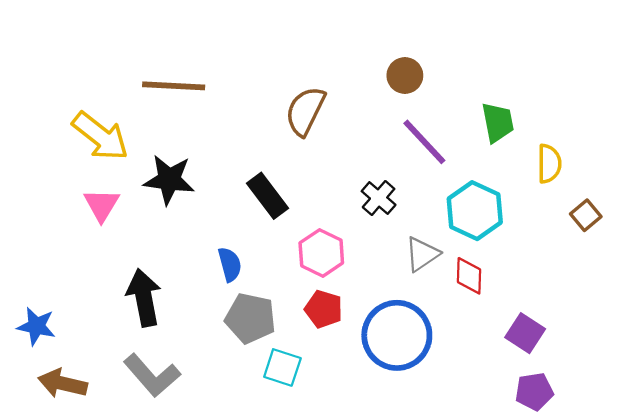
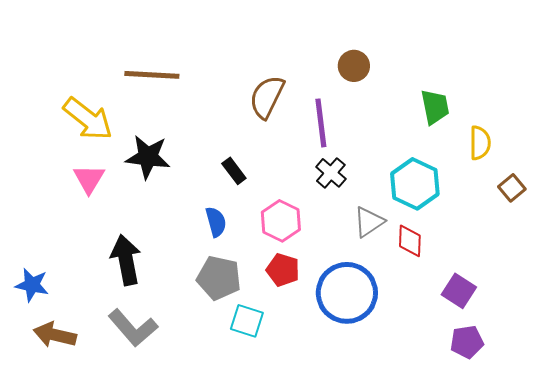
purple line: (424, 142) -> (321, 123), moved, turned 36
black rectangle: (268, 196) -> (234, 171), size x0.7
blue semicircle: (230, 264) -> (216, 222), moved

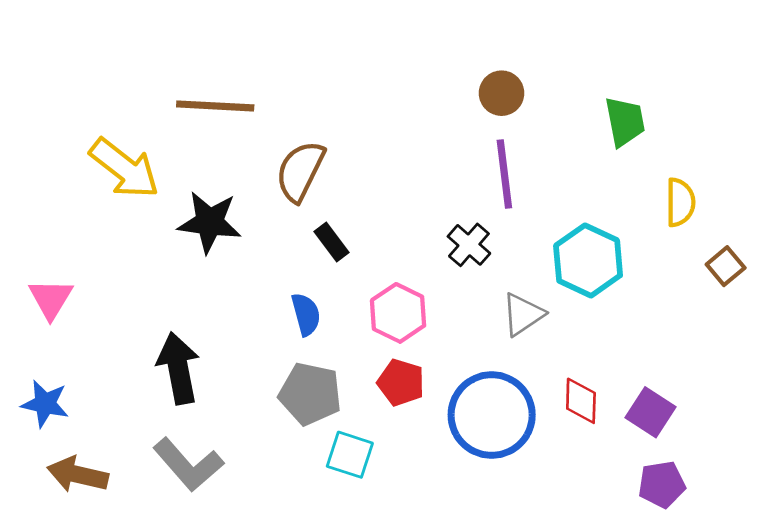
brown semicircle: (267, 97) -> (300, 171), moved
green trapezoid: (435, 107) -> (625, 122), moved
purple line: (321, 123) -> (504, 174), moved
pink triangle: (89, 179) -> (51, 299), moved
red diamond: (410, 241) -> (581, 401), moved

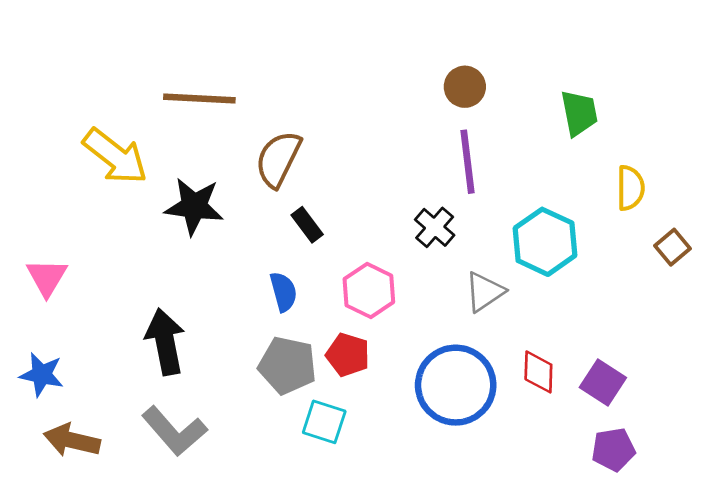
red pentagon: (401, 382) -> (348, 355), moved

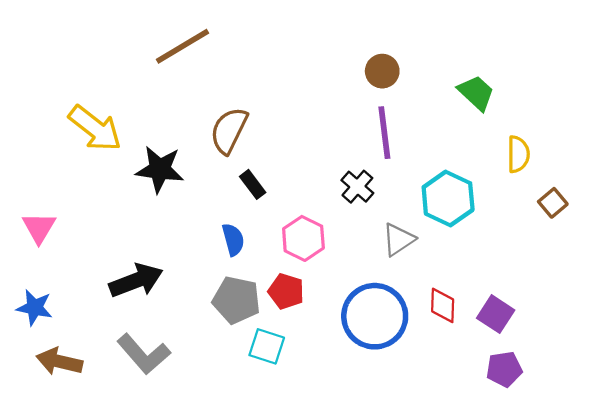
brown line: (199, 99) -> (182, 46), moved, turned -34
green trapezoid: (579, 113) -> (476, 93), turned -36
black arrow: (165, 342) -> (136, 281), turned 80

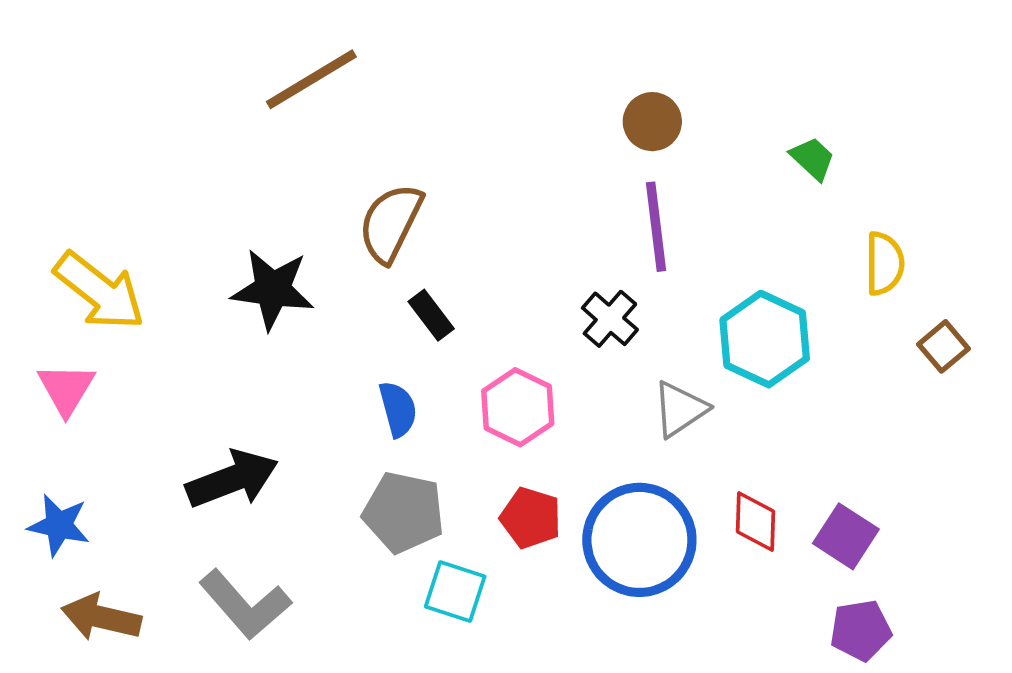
green trapezoid: (476, 93) -> (813, 158), size x0.7
yellow arrow: (95, 128) -> (99, 291), moved
red pentagon: (286, 291) -> (531, 518), moved

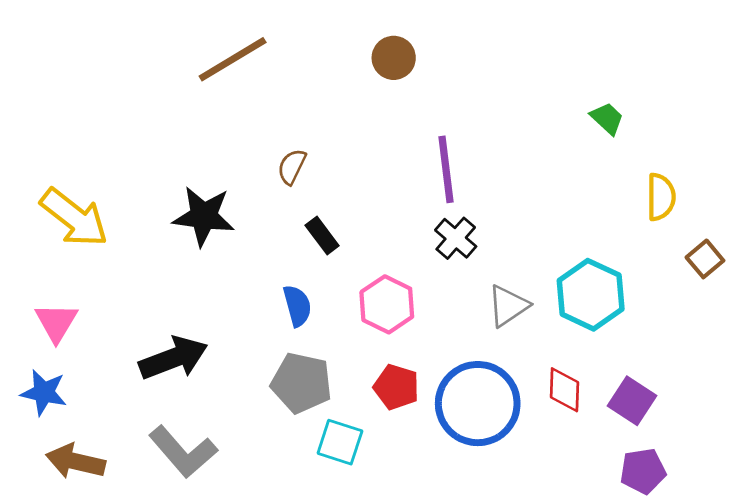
brown circle: (652, 122) -> (394, 58), moved
brown semicircle: (391, 223) -> (292, 167), size x0.6
purple line: (656, 227) -> (446, 169), moved
cyan hexagon: (765, 339) -> (591, 295), moved
pink triangle: (66, 389) -> (56, 322), moved

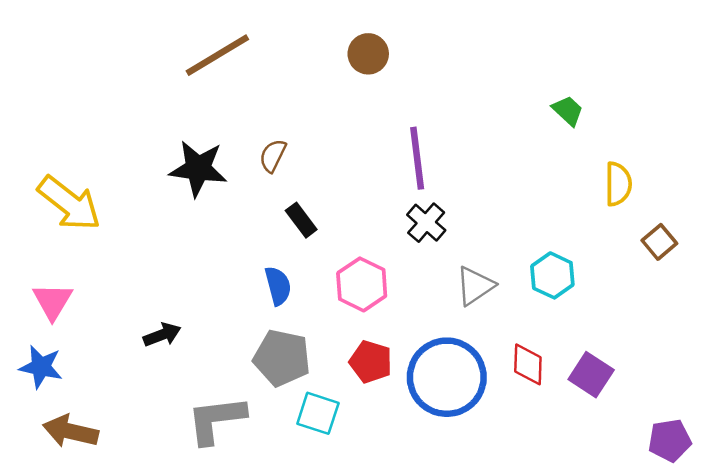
black star: (204, 216) -> (198, 169), moved
cyan hexagon: (591, 295) -> (552, 275), size x0.7
black arrow: (173, 358) -> (162, 335), size x0.6
gray L-shape: (183, 452) -> (216, 420), moved, turned 124
purple pentagon: (643, 471) -> (670, 440), moved

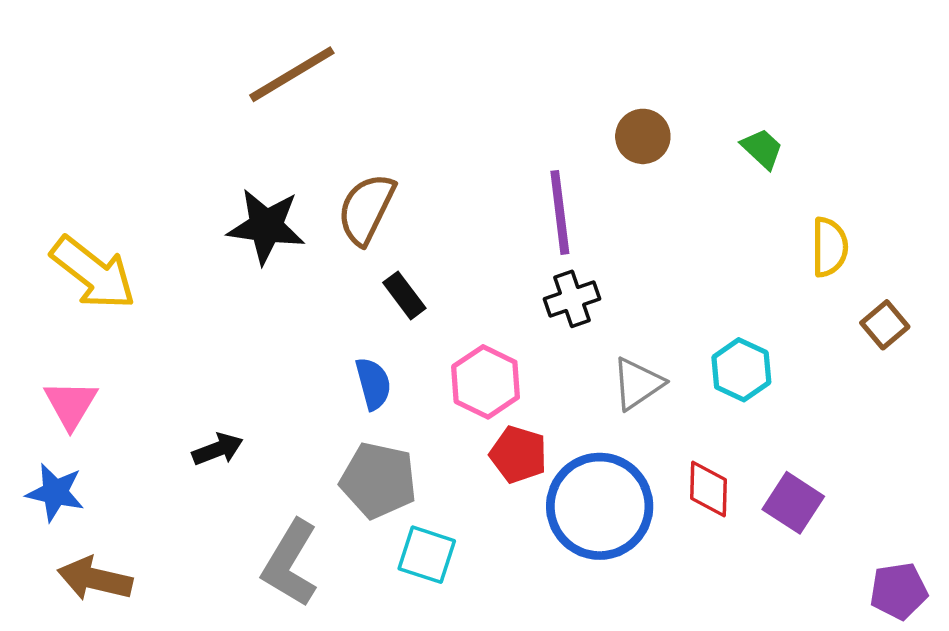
brown circle: (368, 54) -> (643, 136), moved
brown semicircle: (273, 156) -> (366, 209), size x1.6
black cross: (426, 223) -> (572, 299), turned 30
red pentagon: (371, 362) -> (518, 454), moved
gray L-shape: (216, 420) -> (290, 563), turned -52

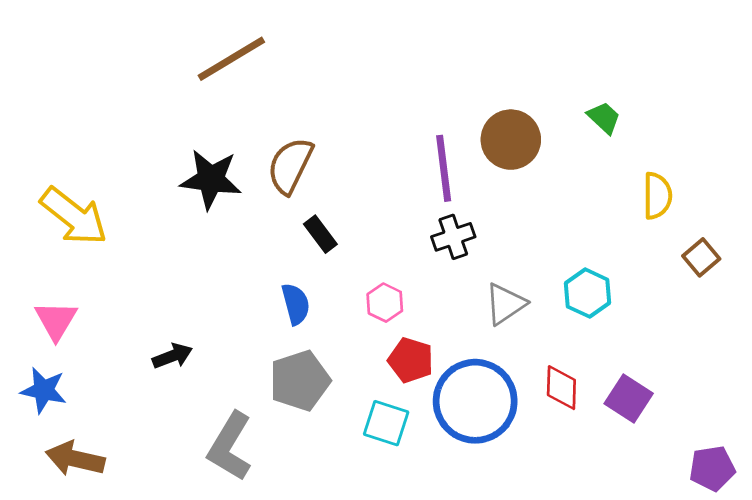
brown circle: (643, 136) -> (511, 140), moved, size x1.4
pink hexagon: (486, 382) -> (385, 303), size x0.7
gray pentagon: (378, 480) -> (300, 381), turned -30
cyan square: (427, 555) -> (386, 423), moved

